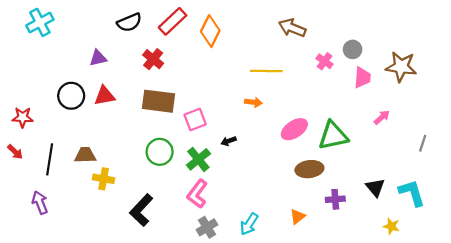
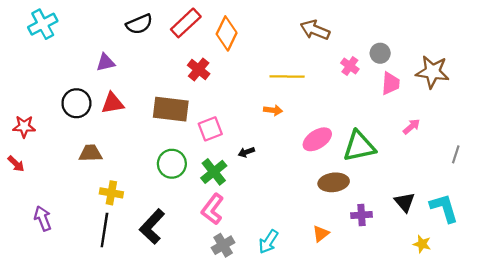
red cross: (153, 59) -> (199, 70), moved
brown trapezoid: (85, 155) -> (90, 153), moved
black line: (50, 159) -> (104, 230), moved

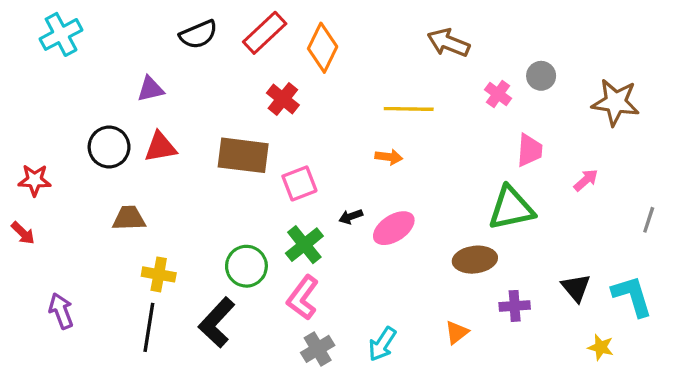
pink trapezoid: (391, 83) -> (530, 150), moved
pink ellipse: (317, 139) -> (394, 228), moved
green circle: (172, 164) -> (246, 266), moved

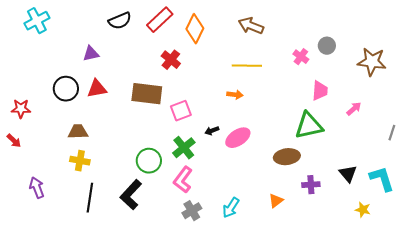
brown arrow: (448, 43) -> (251, 26), moved
yellow cross: (159, 274) -> (80, 161), moved

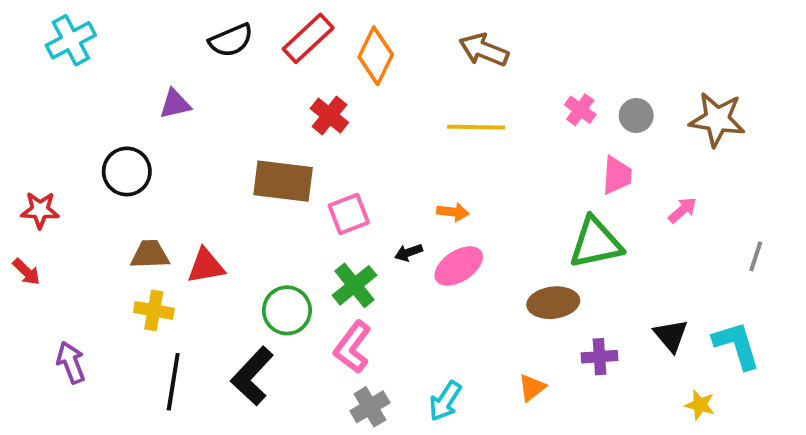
gray circle: (327, 46) -> (636, 116), moved
red triangle: (97, 89) -> (206, 266), moved
orange arrow: (235, 95) -> (453, 212), moved

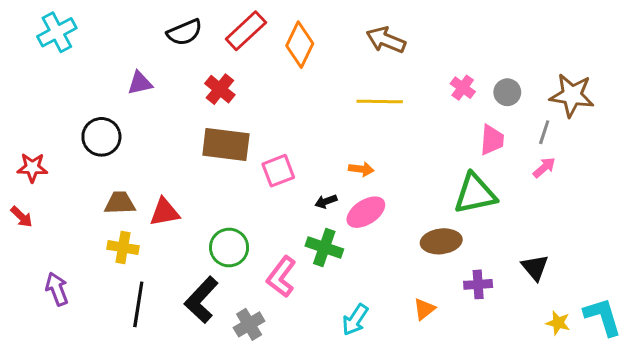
red cross: (329, 116) -> (220, 89), moved
gray line: (756, 256) -> (544, 132), moved
green cross: (354, 285) -> (324, 248), moved, turned -32
cyan L-shape: (737, 345) -> (603, 317), moved
gray cross: (370, 407) -> (249, 324), moved

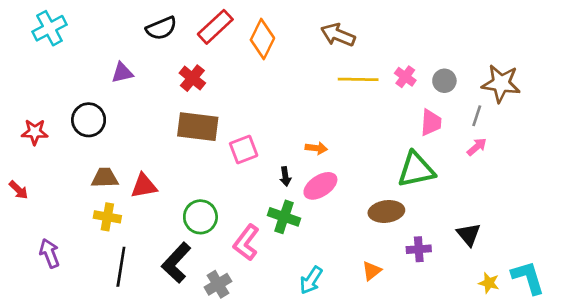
yellow line: (380, 101) -> (358, 79), moved
red star: (32, 168) -> (35, 132), moved
black arrow: (326, 201) -> (285, 176), turned -78

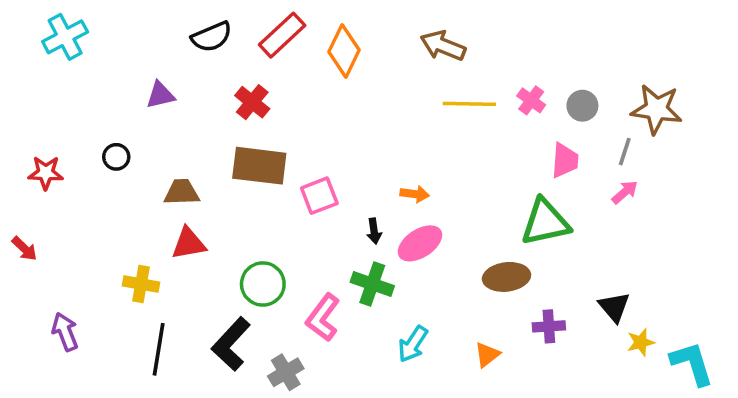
black circle: (89, 120) -> (116, 157), size x0.6
brown trapezoid: (105, 178) -> (182, 192), moved
cyan arrow: (311, 280) -> (413, 344), moved
yellow star: (489, 283) -> (641, 342), moved, turned -30

